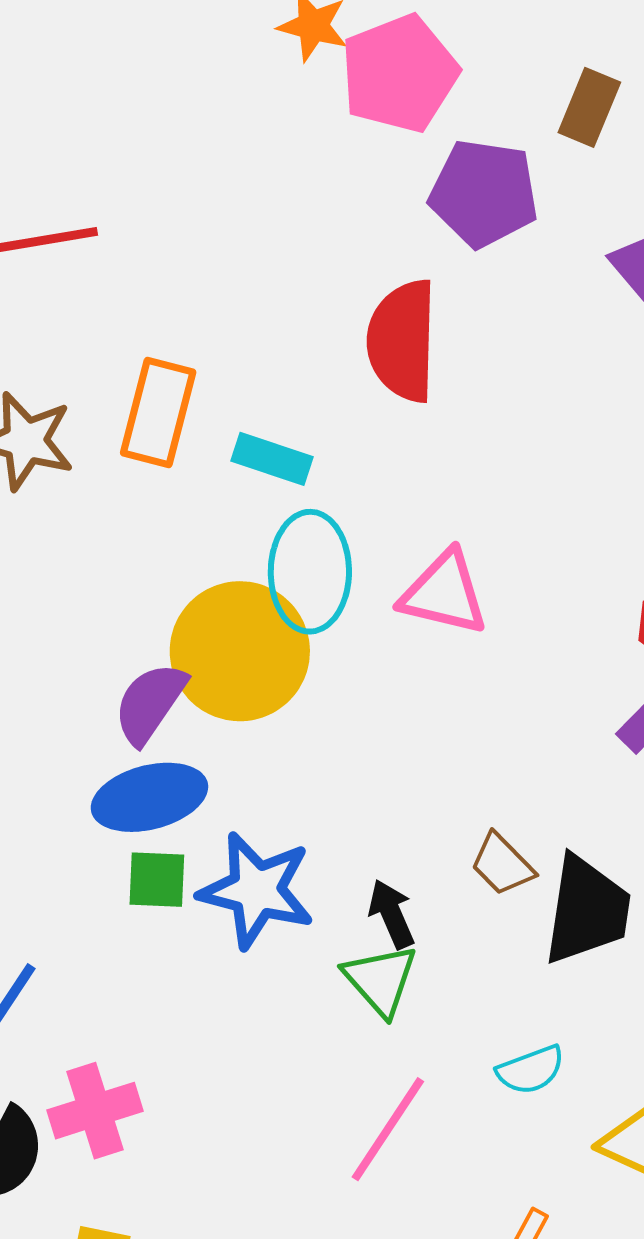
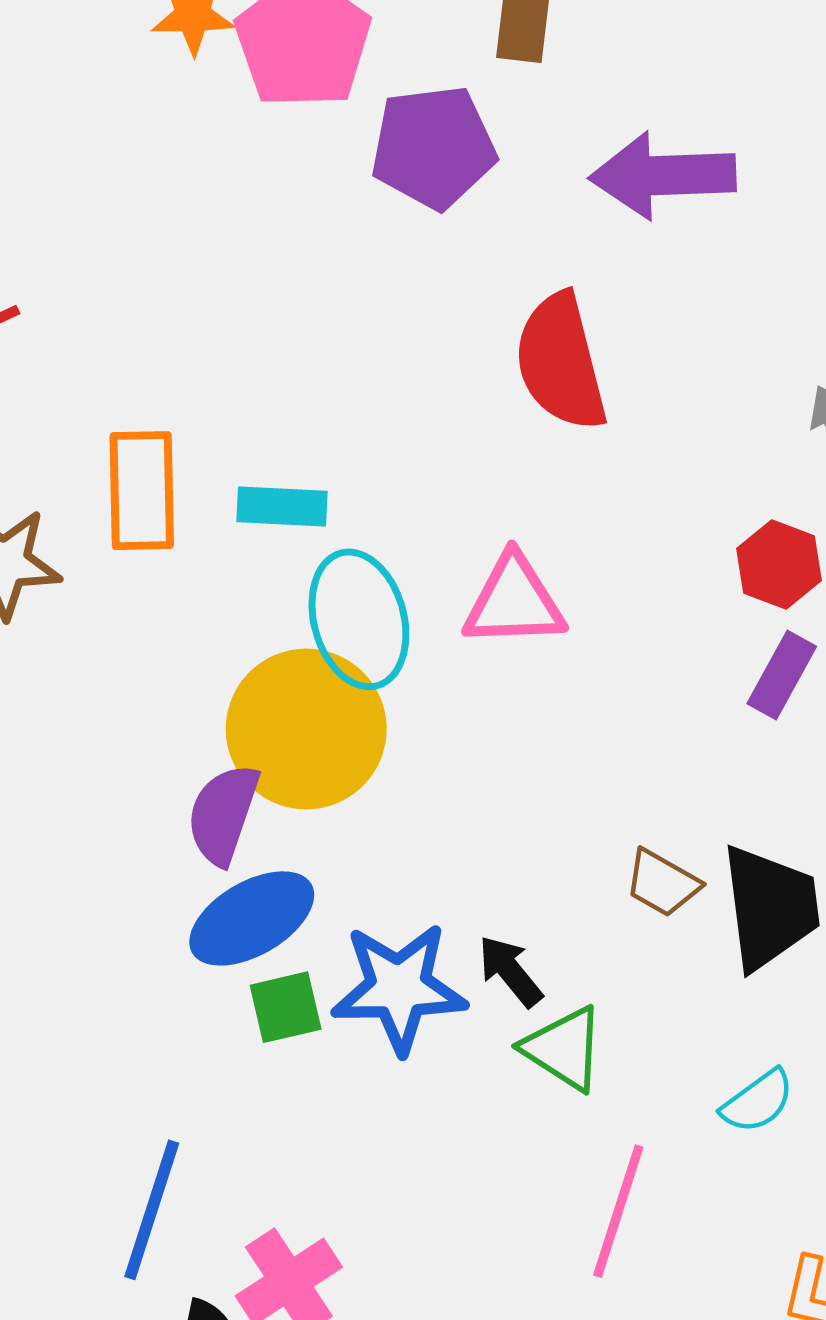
red semicircle: (402, 341) -> (561, 362), moved
black arrow: (392, 914) -> (510, 971), moved

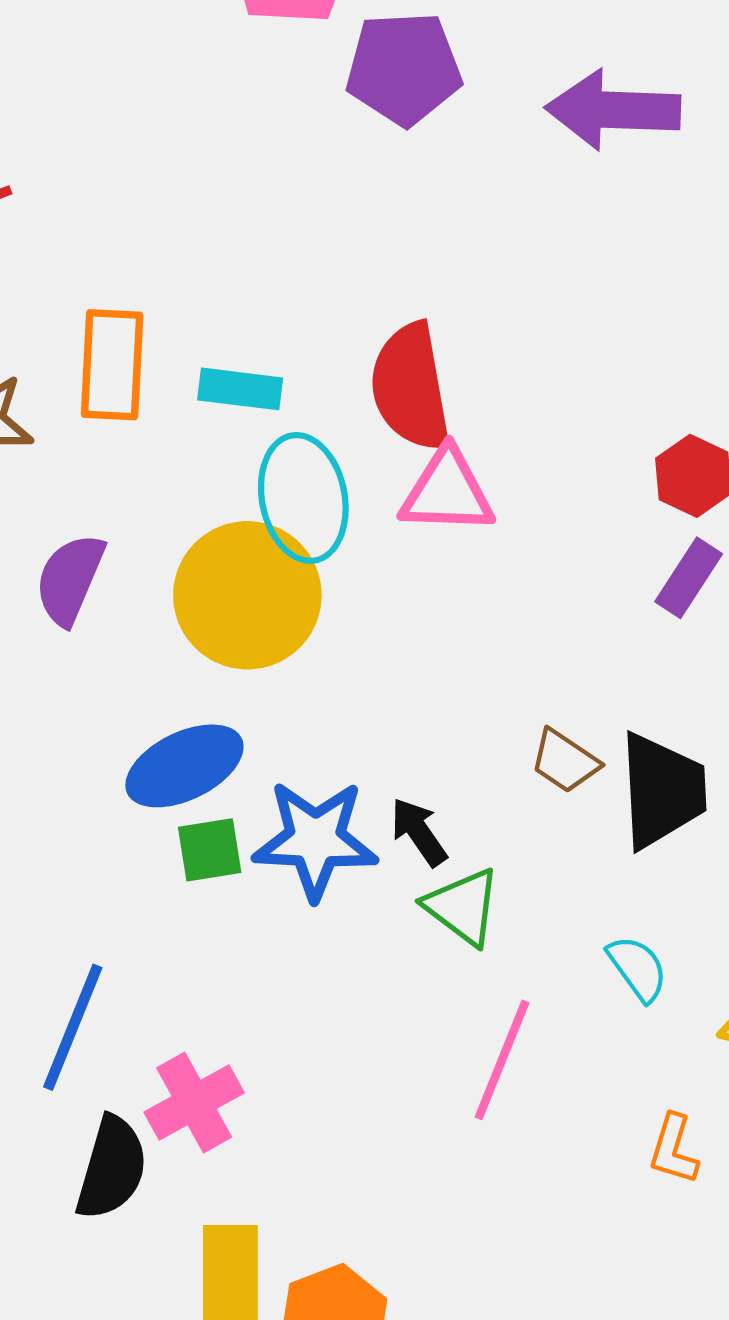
red semicircle: (561, 362) -> (411, 387), moved
purple semicircle: (223, 814) -> (70, 579), moved
cyan semicircle: (758, 1101) -> (638, 968), turned -94

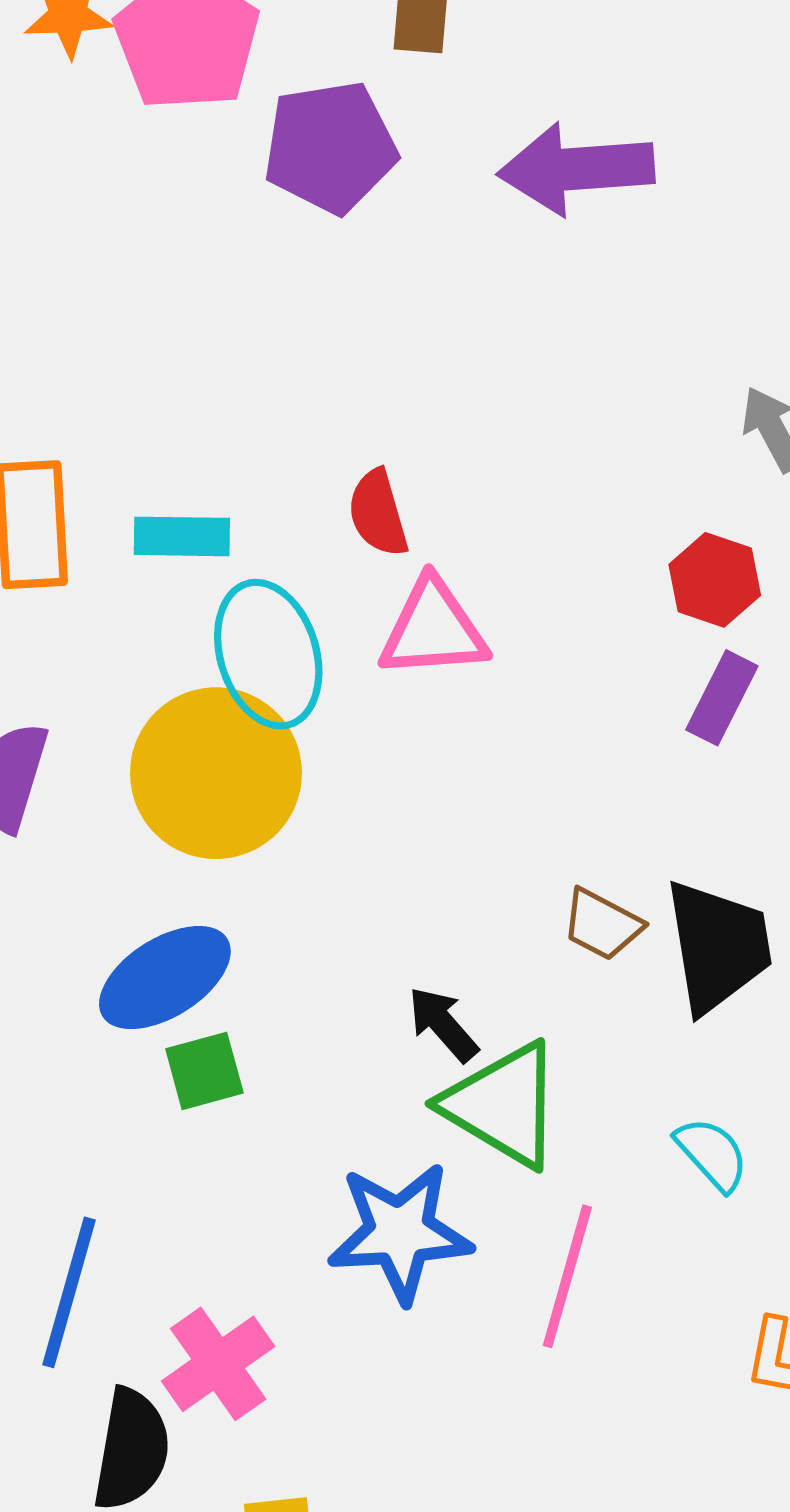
red semicircle: (411, 387) -> (378, 513), size x0.6
blue star: (315, 840) -> (400, 1232), moved
green triangle: (463, 907) -> (503, 1105), size x1.4

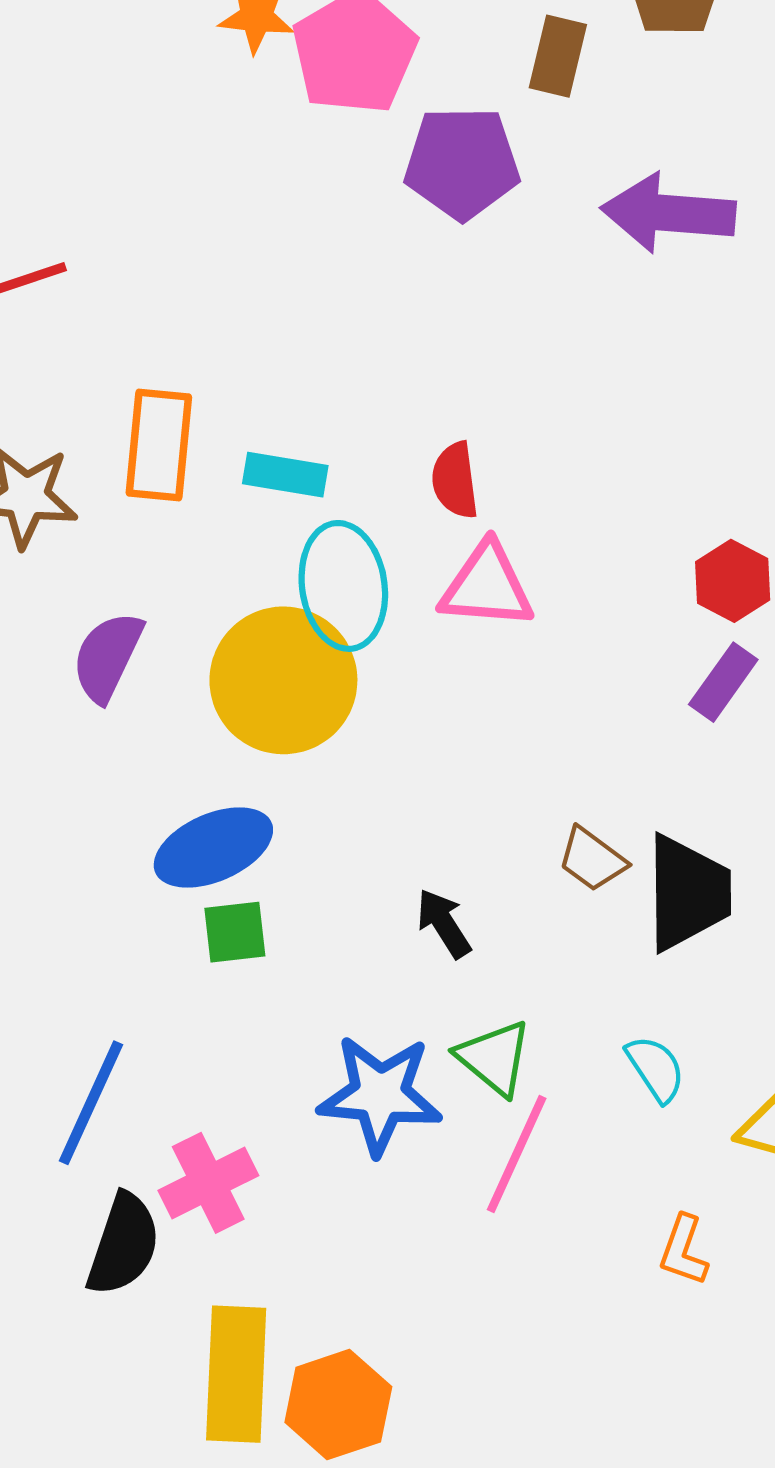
green triangle: (503, 1105) -> (494, 1058), moved, size x0.7

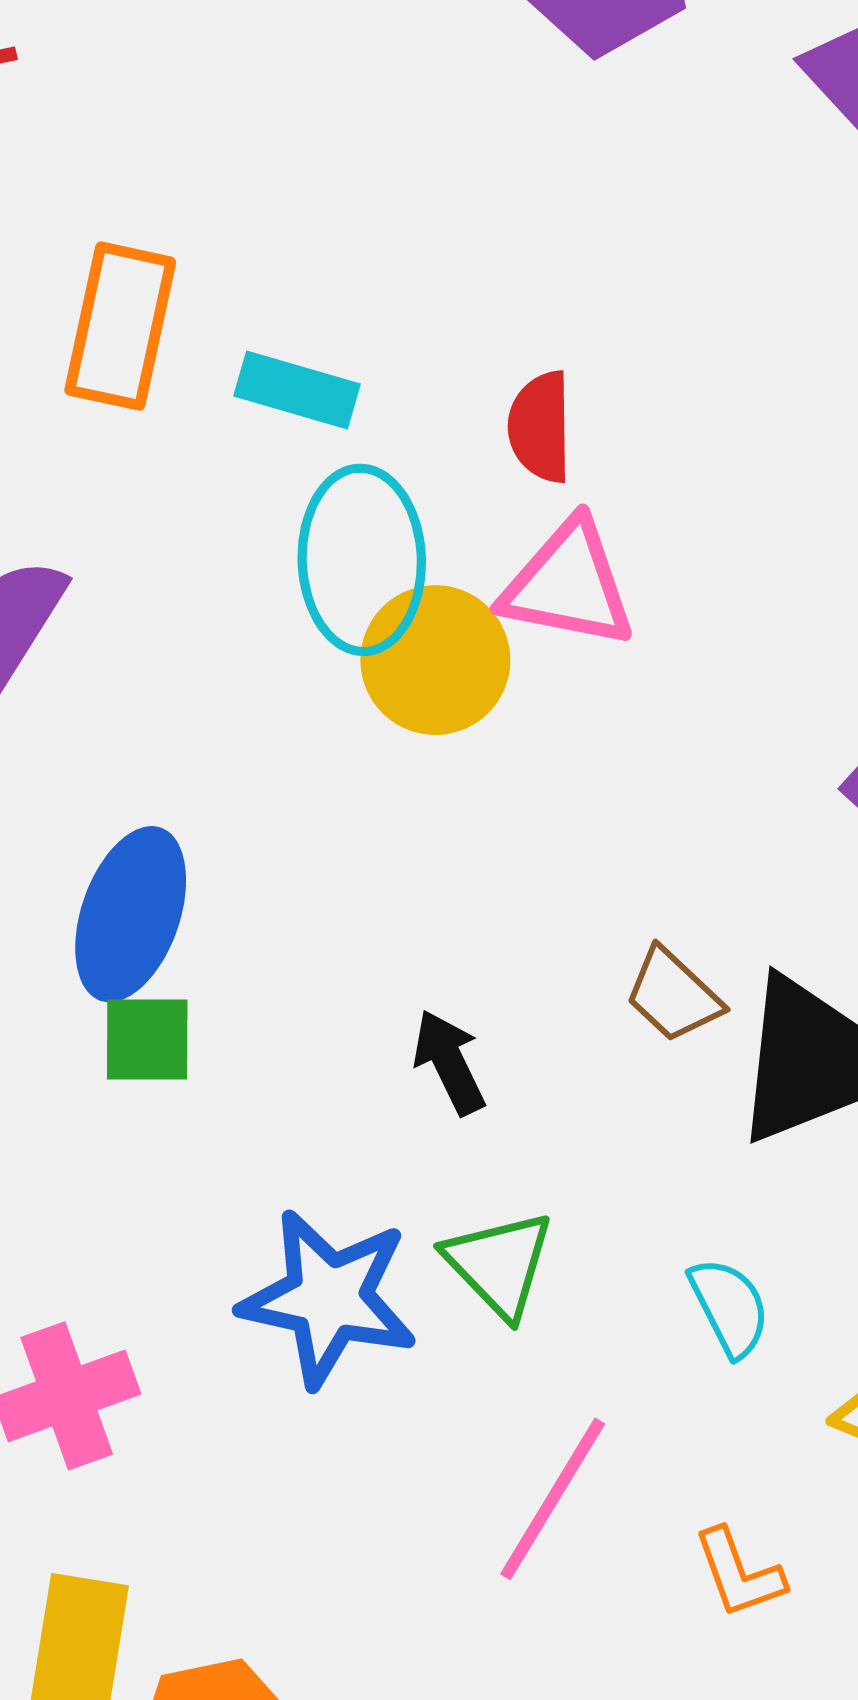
yellow circle: (283, 680) -> (435, 660), moved, size x0.7
blue ellipse: (213, 847) -> (131, 914), turned -54
pink line: (517, 1154) -> (553, 1499), moved
orange L-shape: (684, 1250) -> (739, 1573), turned -46

